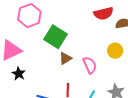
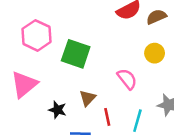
brown triangle: (65, 58) -> (87, 98), moved
black star: (19, 74) -> (58, 110), moved

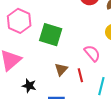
black star: (58, 110) -> (29, 86), moved
red line: (107, 117) -> (80, 75), moved

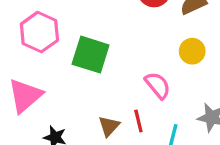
brown triangle: (61, 69) -> (109, 126), moved

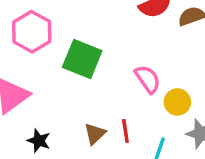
yellow circle: (192, 51) -> (177, 102), moved
pink semicircle: (158, 85) -> (148, 79), moved

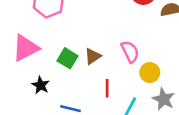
green square: (82, 59) -> (68, 58), moved, size x0.7
brown triangle: (95, 134) -> (93, 56), moved

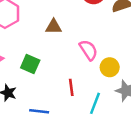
brown triangle: (93, 56) -> (53, 27), moved, turned 42

